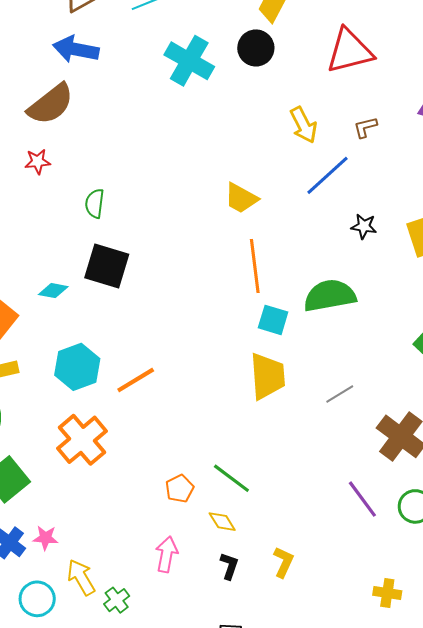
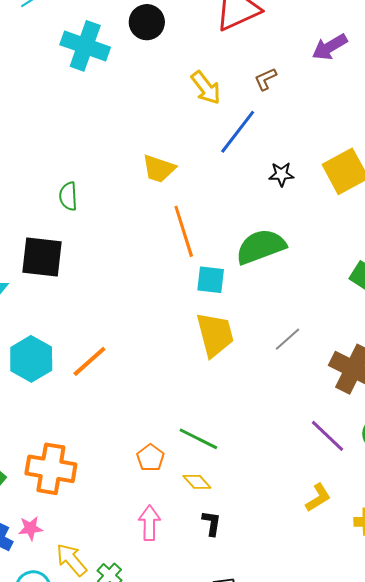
green semicircle: (95, 203) -> (68, 196), moved
orange cross: (82, 440) -> (51, 469), moved, turned -30
yellow L-shape: (283, 562) -> (318, 498), moved, turned 44

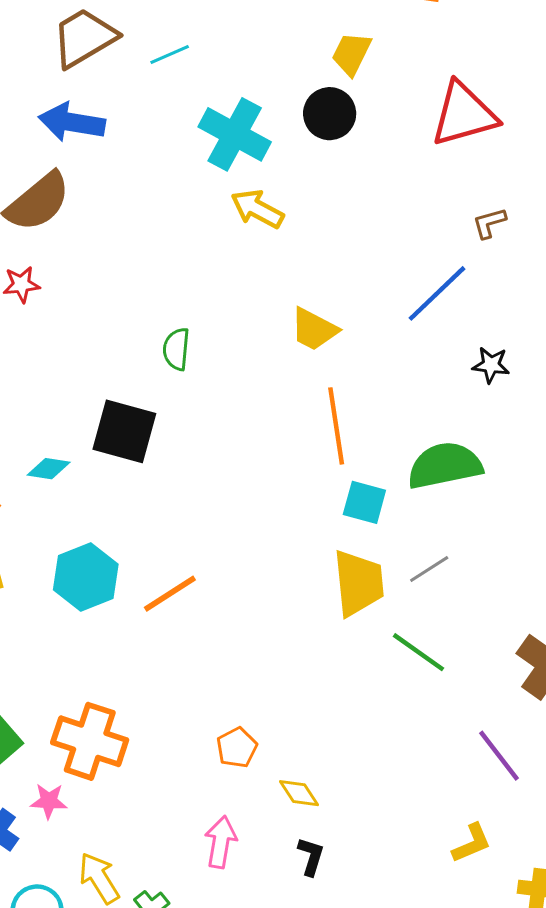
yellow arrow: (206, 88) -> (257, 209), moved, turned 147
gray line: (287, 339) -> (429, 569), moved
green line: (198, 439) -> (418, 652), moved
pink star: (30, 528) -> (49, 801), moved

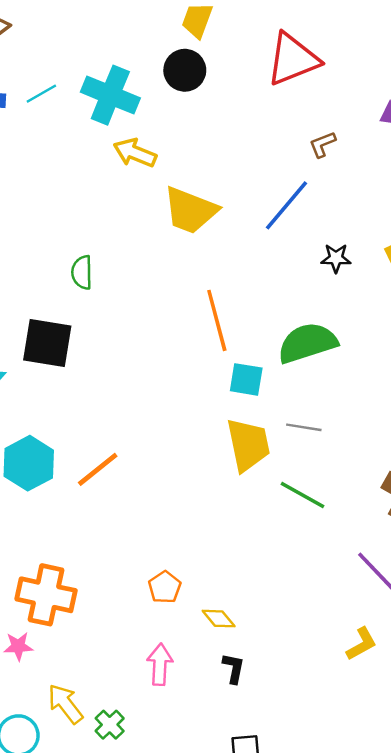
cyan line: (170, 54) -> (41, 94), moved
yellow trapezoid: (314, 329) -> (190, 210), moved, size x1.4
gray line: (429, 569) -> (304, 427), turned 48

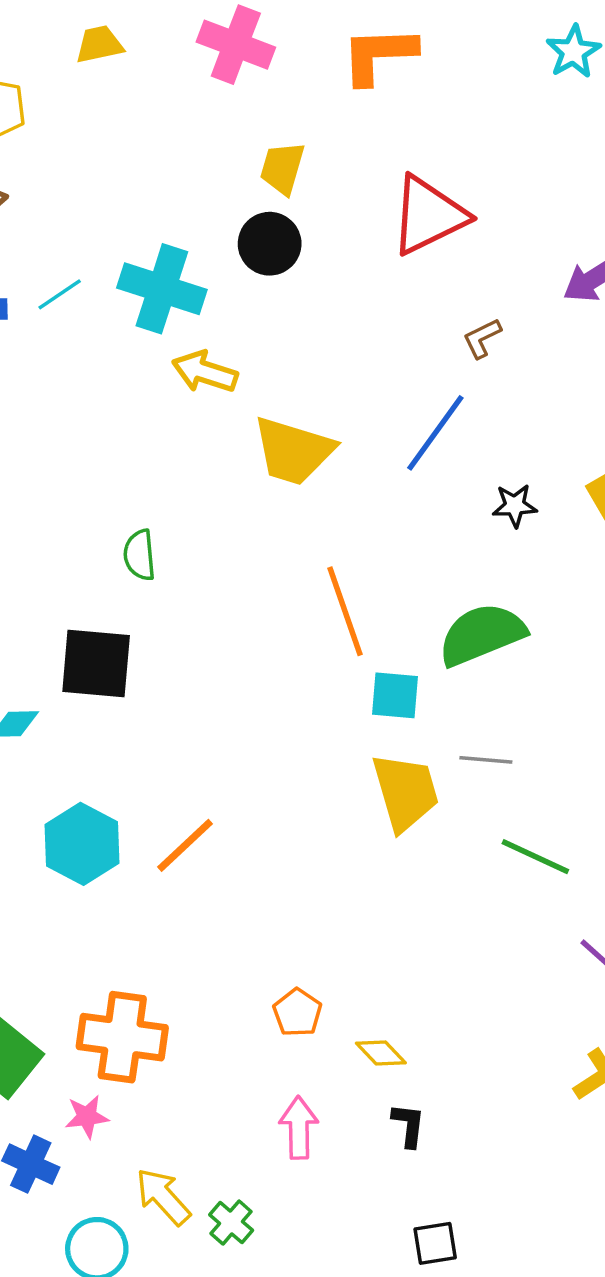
green line: (302, 495) -> (535, 857), moved

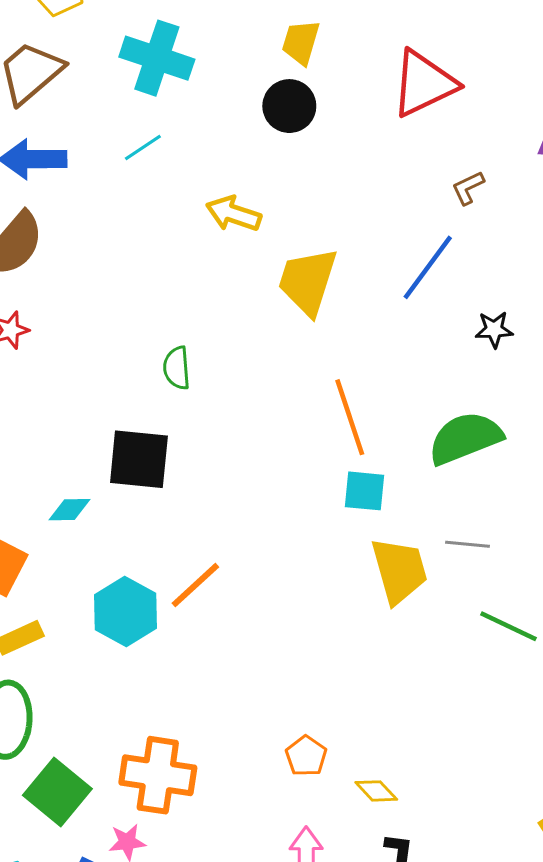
cyan cross: (162, 289) -> (157, 58), moved
cyan line: (60, 294) -> (143, 148), moved
yellow trapezoid: (293, 451) -> (308, 281), turned 90
cyan square: (395, 695) -> (365, 491), moved
orange line: (185, 845) -> (195, 585), moved

